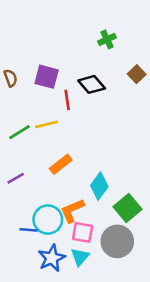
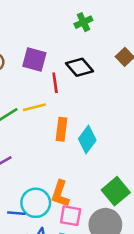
green cross: (107, 39) -> (83, 22), moved
orange rectangle: (61, 164) -> (62, 129), moved, turned -45
cyan diamond: (99, 186) -> (87, 140), moved
orange L-shape: (72, 211) -> (60, 194), turned -48

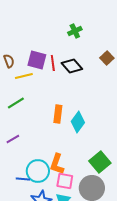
red line: (55, 83) -> (53, 63), moved
yellow line: (34, 107) -> (24, 76), moved

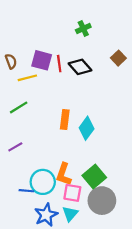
green square: (100, 162) -> (94, 176), moved

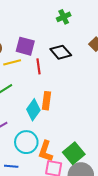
red line: (59, 64) -> (38, 66), moved
cyan diamond: (87, 128) -> (33, 110), moved
cyan circle: (43, 182) -> (26, 142), moved

